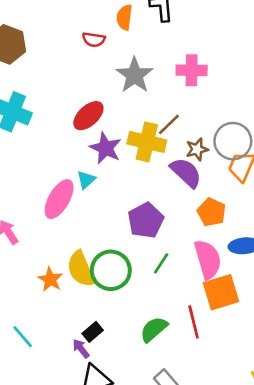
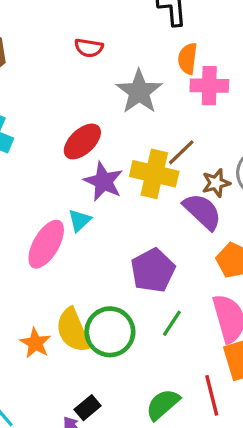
orange semicircle: (124, 17) -> (188, 59), moved

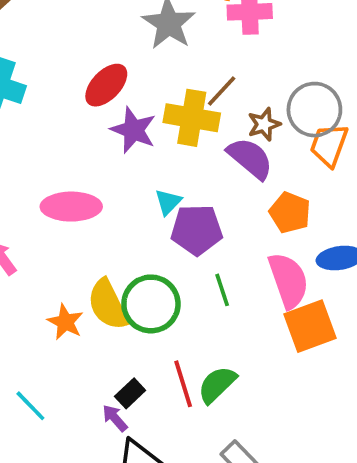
cyan triangle: (79, 220) -> (168, 202), moved
pink ellipse: (46, 244) -> (71, 207), turned 63
purple pentagon: (153, 270) -> (197, 230), turned 30
green line: (172, 323) -> (222, 290), turned -48
red line: (212, 395) -> (183, 384), moved

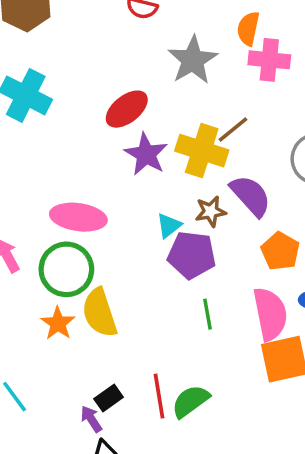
brown star: (264, 124) -> (211, 211), moved
green circle: (151, 304) -> (66, 269), moved

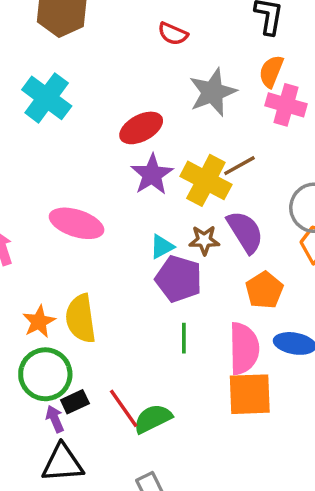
green circle: (66, 269) -> (45, 374), moved
red line: (159, 396) -> (124, 408), turned -36

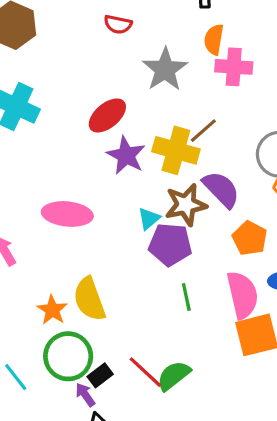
brown star: (204, 240) -> (186, 205), size x1.5

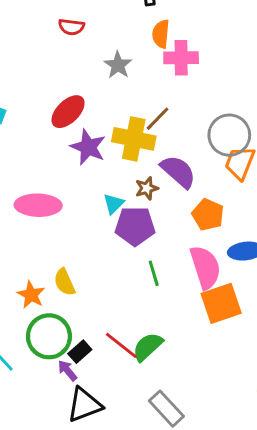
gray star: (165, 69) -> (118, 65), size x0.7
brown star: (186, 205) -> (147, 188), size x0.6
yellow semicircle: (89, 299) -> (65, 282), size x0.7

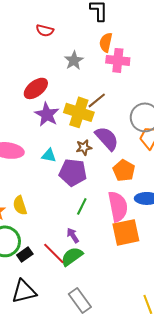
cyan triangle: (114, 204) -> (49, 155), moved, turned 49
green line: (154, 273) -> (82, 206), turned 36
purple arrow: (67, 371) -> (73, 235), moved

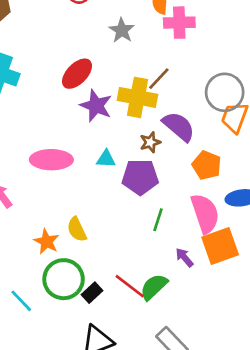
purple arrow: (73, 235) -> (184, 257), moved

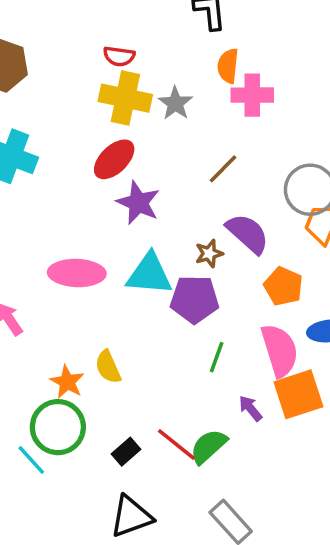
yellow cross: (137, 97) -> (125, 98), moved
cyan triangle: (106, 159) -> (149, 274), size x1.8
green circle: (64, 279) -> (58, 427), moved

